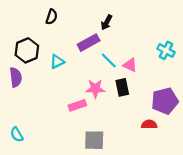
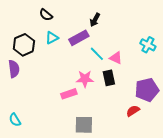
black semicircle: (52, 17) -> (46, 15), turned 112
cyan triangle: (57, 62) -> (52, 38), moved
red semicircle: (149, 124) -> (133, 111), turned -32

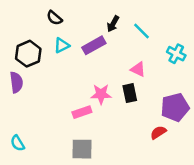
cyan line: (97, 54) -> (142, 31), moved
gray square: (84, 125) -> (82, 149), moved

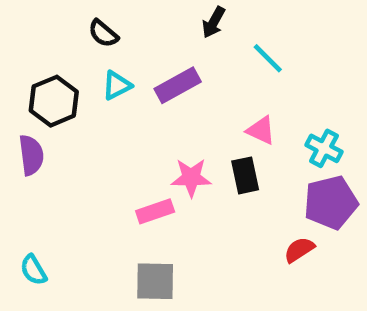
black arrow: (113, 24) -> (214, 22), moved
cyan cross: (176, 54) -> (324, 148), moved

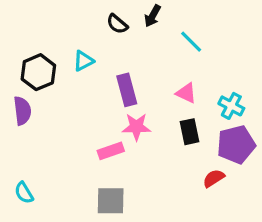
black semicircle: (103, 34) -> (117, 24), moved
purple rectangle: (178, 85) -> (127, 90), moved, turned -76
black rectangle: (245, 175) -> (189, 132), moved

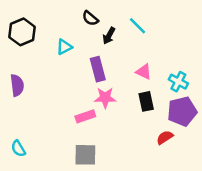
black arrow: (153, 16) -> (109, 36), moved
cyan line: (191, 42) -> (137, 26), moved
black hexagon: (38, 72) -> (22, 32), moved

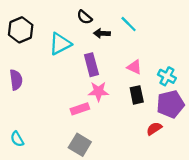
black arrow: (109, 36) -> (102, 33), turned 63
cyan triangle: (64, 47) -> (60, 44), size x1.5
gray square: (85, 155) -> (80, 145), turned 30

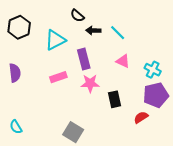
cyan line: (129, 24) -> (118, 33), moved
black rectangle: (137, 95) -> (114, 99), moved
pink rectangle: (80, 109) -> (58, 77), moved

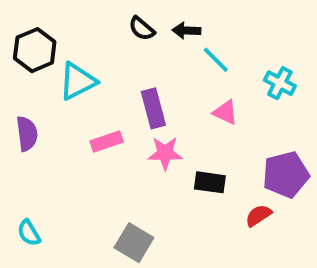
black arrow: (93, 30) -> (186, 31), moved
cyan triangle: (55, 40) -> (77, 81), moved
cyan cross: (153, 70) -> (280, 83), moved
black rectangle: (114, 99) -> (210, 182), turned -70

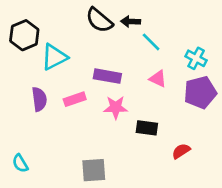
black semicircle: (142, 29) -> (99, 20), size x1.5
purple rectangle: (153, 108) -> (107, 76), turned -65
purple semicircle: (27, 134) -> (39, 99), moved
purple pentagon: (286, 175) -> (200, 92), moved
gray square: (134, 243) -> (94, 170), turned -35

